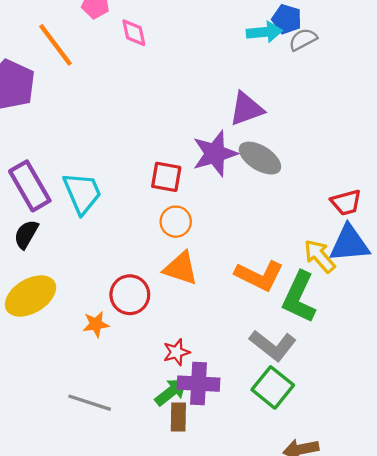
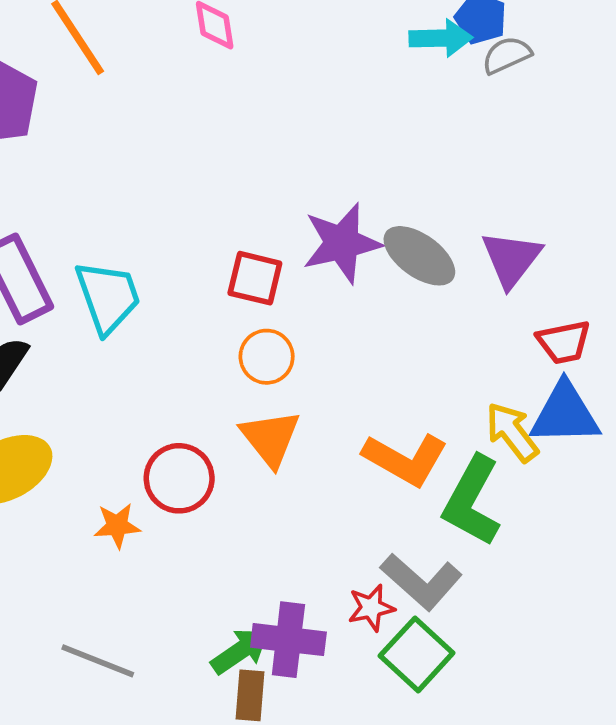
purple triangle: (246, 109) -> (511, 259), moved, turned -36
orange triangle: (181, 268) -> (270, 438), turned 30
red star: (176, 352) -> (371, 608), moved

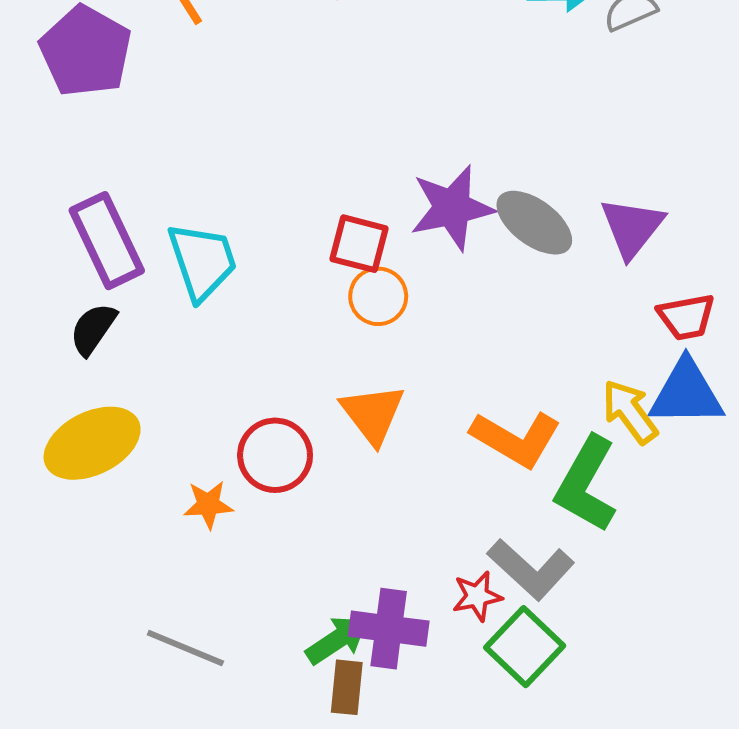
orange circle: (267, 357) -> (378, 296), moved

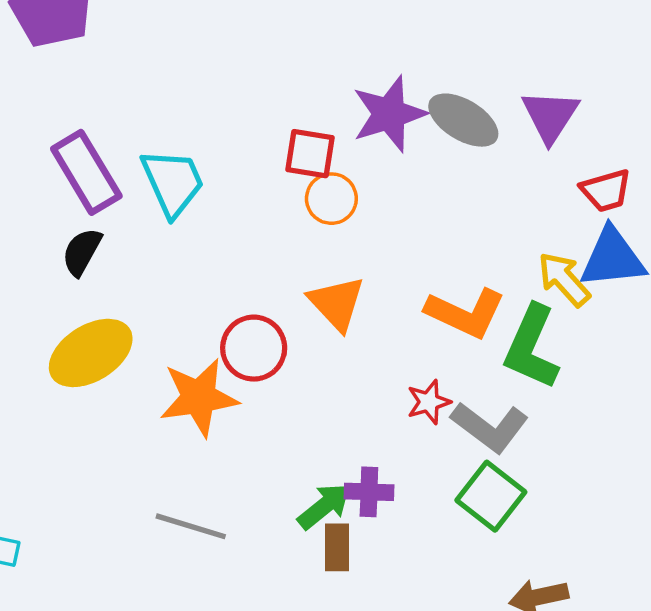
orange star: (208, 505) -> (199, 397), size x1.8
red star: (477, 596) -> (429, 402), moved
purple cross: (389, 629) -> (369, 492), size x0.7

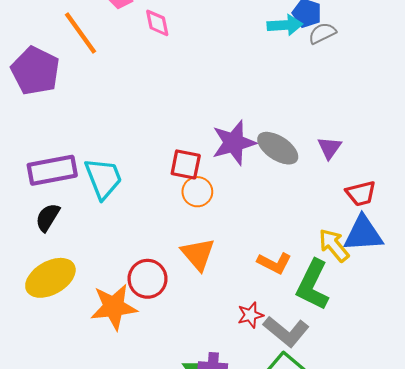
purple triangle: (550, 116) -> (329, 148), size x0.7
purple rectangle: (86, 172) -> (52, 170), turned -72
orange L-shape: (465, 313) -> (274, 263), size x0.7

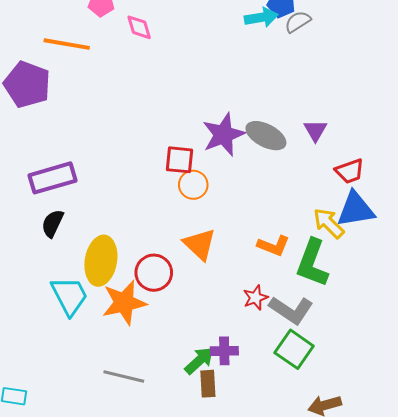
orange line: (80, 33) -> (67, 44), turned -39
cyan trapezoid: (103, 178) -> (69, 296), moved
yellow ellipse: (50, 278) -> (101, 261), moved, turned -45

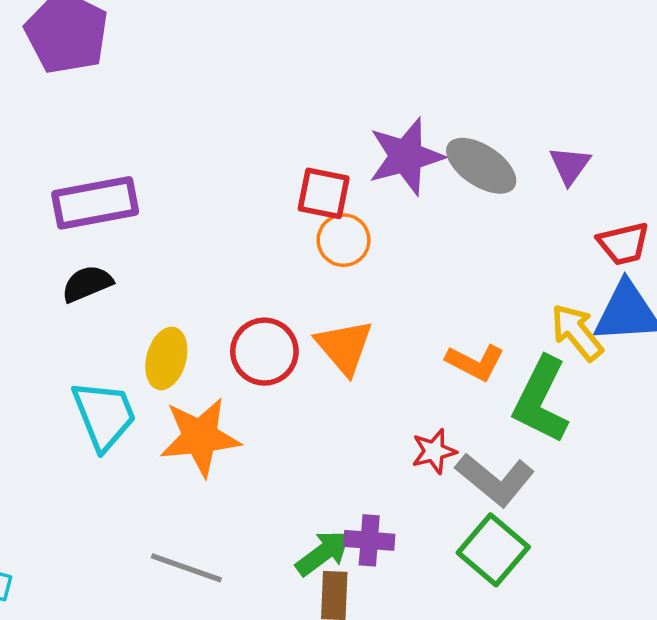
black semicircle: (53, 223) -> (87, 284), turned 36
yellow ellipse: (101, 261) -> (166, 358), size x0.7
red circle: (154, 273) -> (264, 352), moved

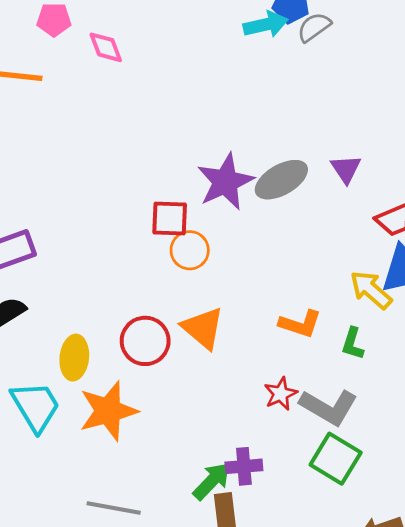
gray ellipse: (481, 166) -> (281, 180), turned -54
green L-shape: (541, 400) -> (353, 344), size x0.5

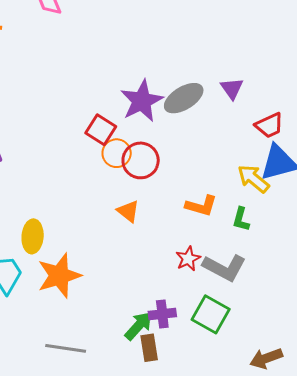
red square: (170, 218) -> (101, 130), turned 32
orange triangle: (203, 328) -> (128, 211), size x0.7
red circle: (145, 341) -> (141, 160), moved
green square: (336, 459) -> (211, 314), moved

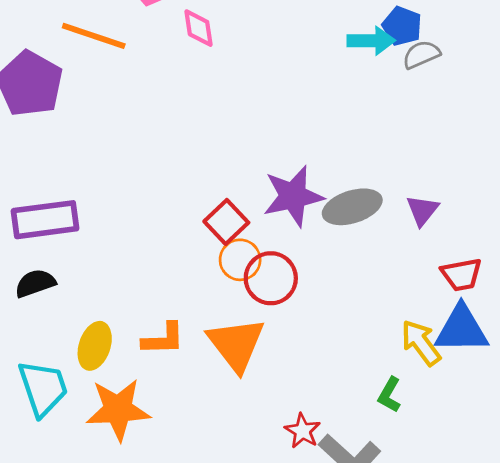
orange L-shape: (201, 206) -> (163, 339), moved, turned -32
orange triangle: (128, 211) -> (236, 344), size x1.8
red star: (188, 259) -> (303, 431), turned -30

